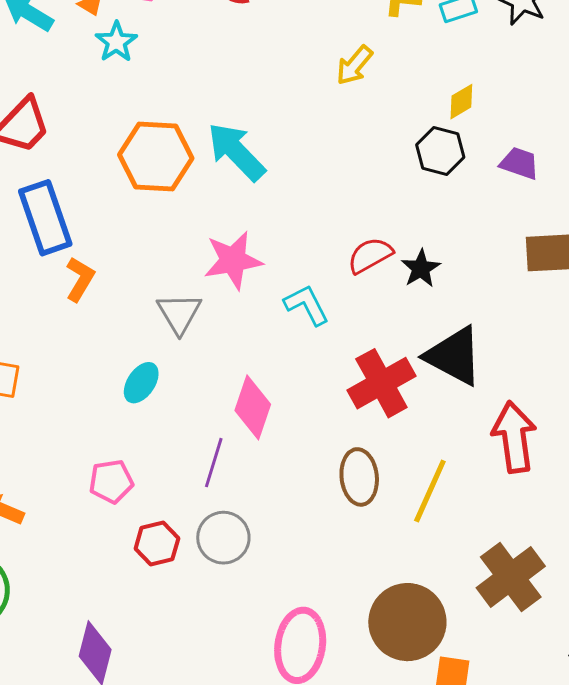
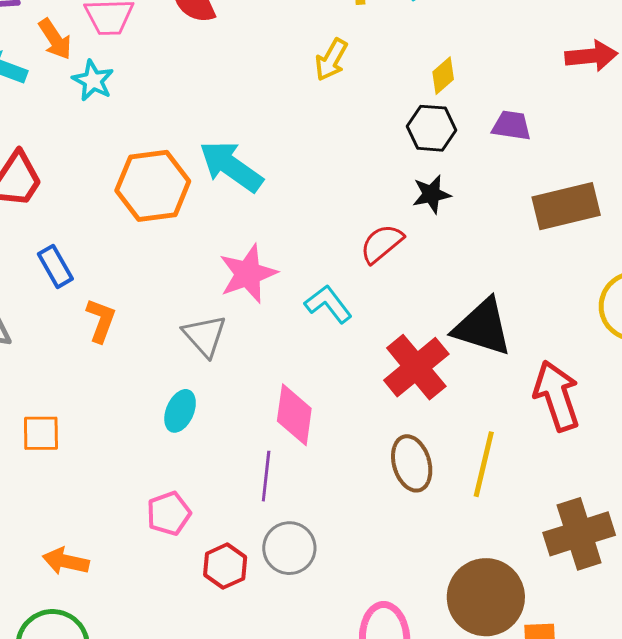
blue rectangle: (45, 218) -> (55, 266), size x0.6
black star: (421, 268) -> (431, 194), moved, turned 30
brown cross: (511, 577) -> (579, 534), turned 30

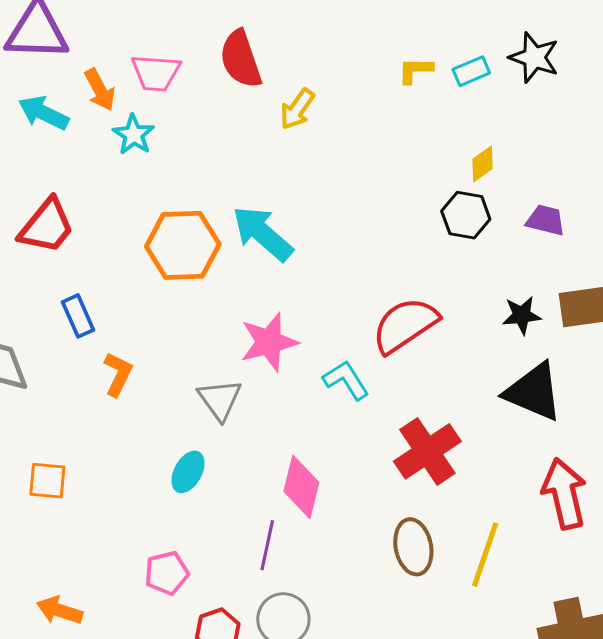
yellow arrow: (331, 60) -> (297, 109), moved
black star: (431, 194) -> (522, 315), moved
red semicircle: (382, 244) -> (405, 325), size x1.5
black triangle: (483, 327) -> (534, 392), moved

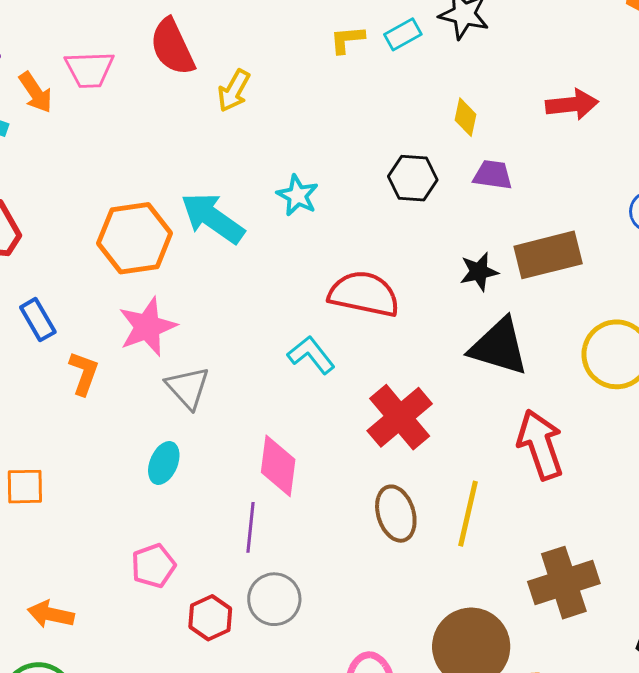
cyan star: (134, 135) -> (298, 195), moved
yellow diamond: (483, 164) -> (466, 117), moved, turned -36
red semicircle: (405, 325) -> (364, 294), turned 52
pink star: (269, 342) -> (147, 327), moved

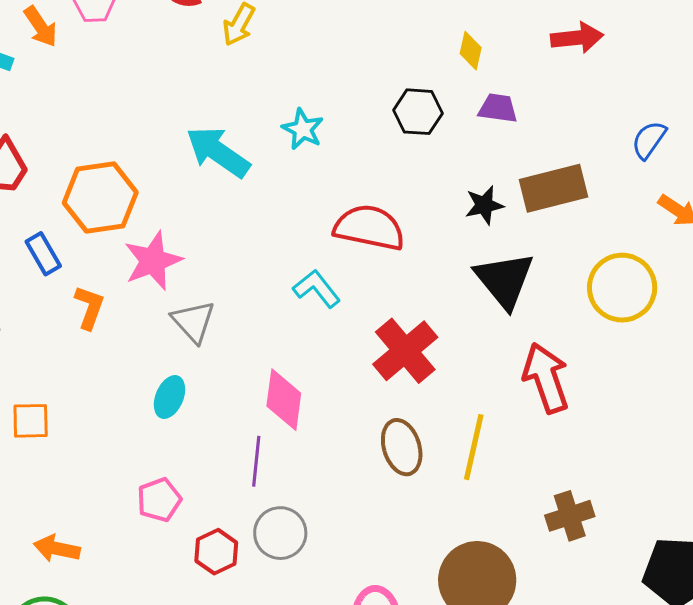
orange hexagon: (135, 238) -> (100, 198), moved
black triangle: (499, 347) -> (504, 280), turned 34
brown cross: (564, 583) -> (570, 516), size x0.7

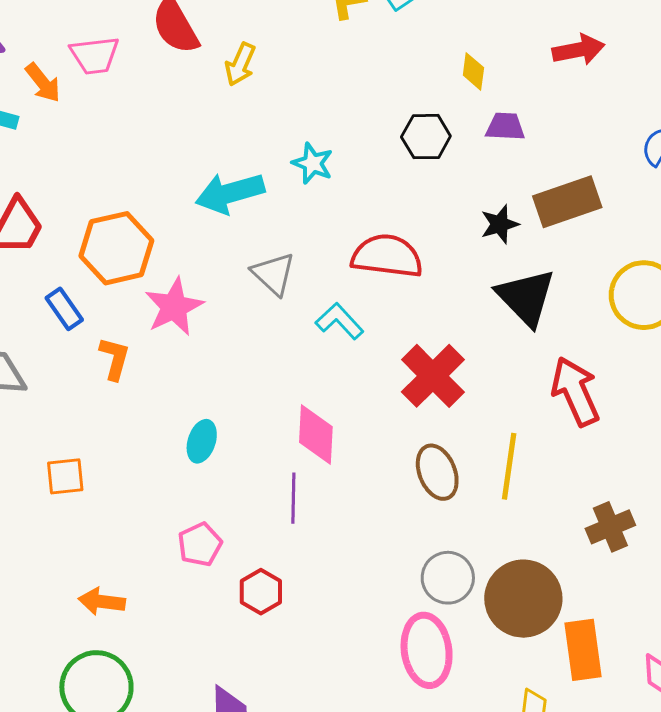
cyan arrow: (218, 152) -> (230, 193), turned -46
gray triangle: (193, 322) -> (273, 274), moved
gray circle: (280, 533) -> (448, 578), moved

